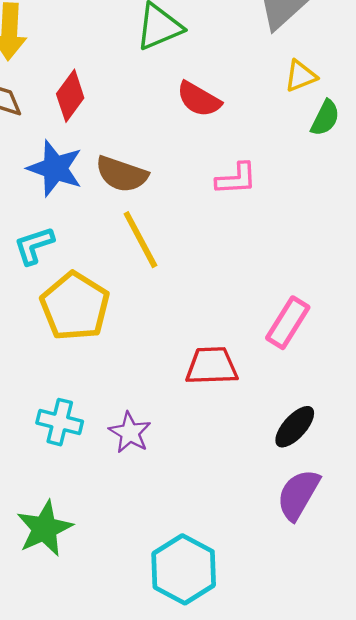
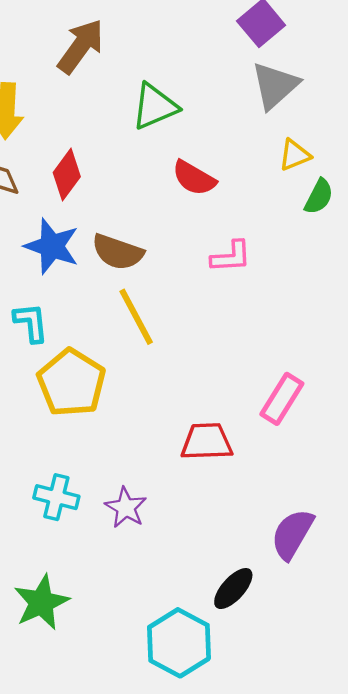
cyan L-shape: (34, 245) -> (31, 323), turned 102
black ellipse: (295, 427) -> (233, 589), moved
purple semicircle: (298, 495) -> (292, 534), moved

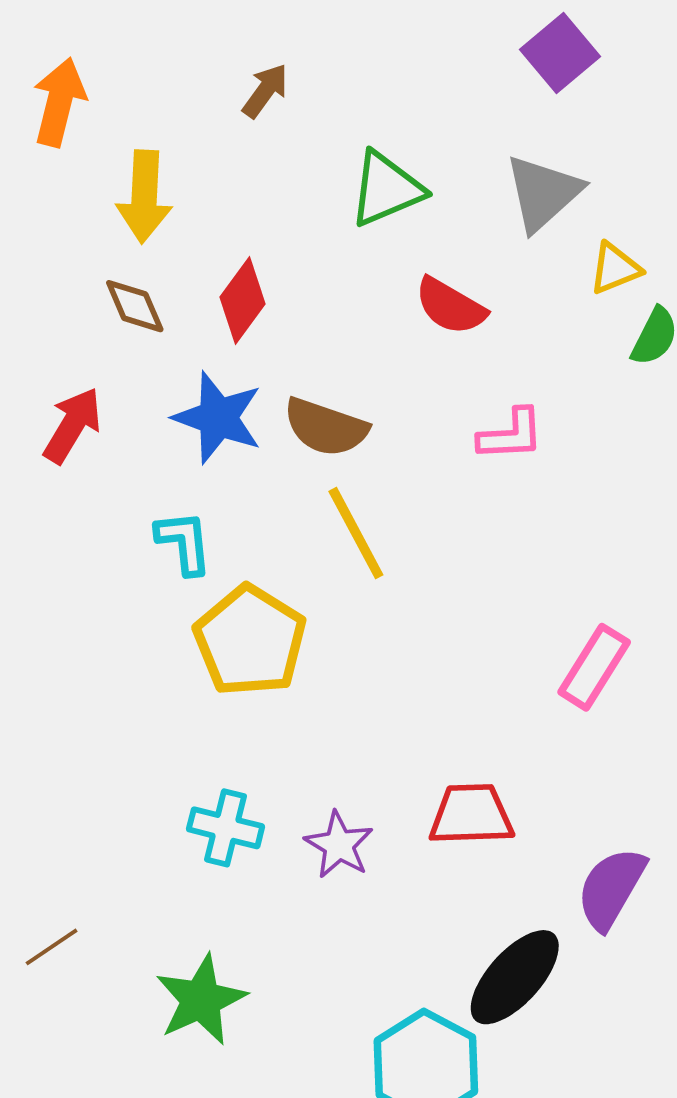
brown arrow: (81, 46) -> (265, 91), size x0.6
gray triangle: (275, 86) -> (543, 193), moved
red trapezoid: (207, 442) -> (471, 815), moved
black ellipse: (233, 589) -> (515, 977), size x1.4

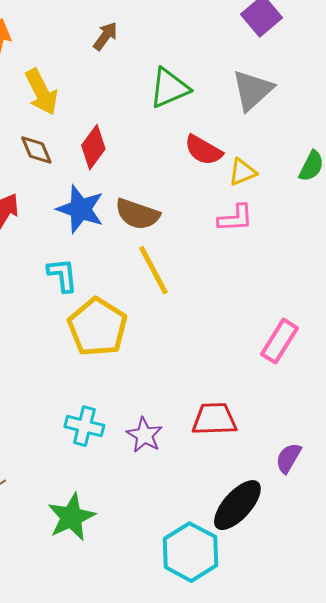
yellow arrow: (144, 197) -> (41, 92), turned -30
yellow triangle: (615, 268) -> (242, 172), moved
purple semicircle: (611, 888) -> (288, 458), size x0.7

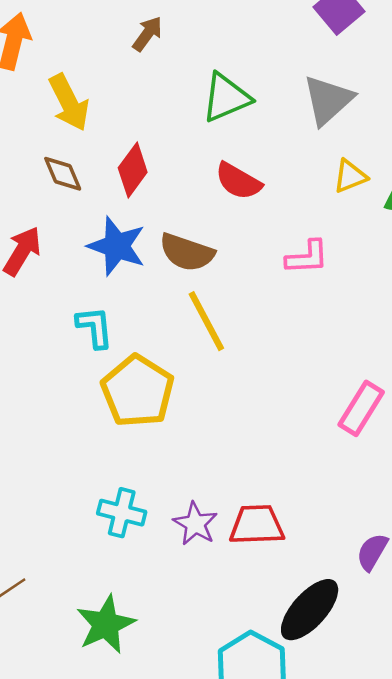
red semicircle: (203, 150) -> (238, 181), moved
yellow triangle: (242, 172) -> (350, 176), moved
red trapezoid: (214, 419) -> (257, 525), moved

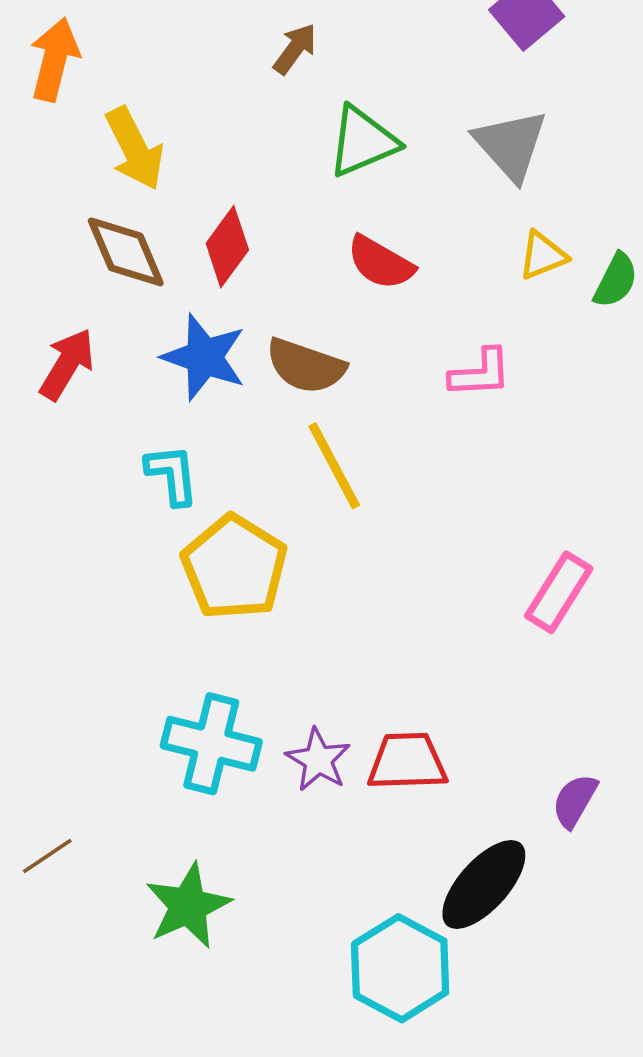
brown arrow: (147, 34) -> (295, 49), moved
gray triangle: (328, 100) -> (511, 145), turned -30
brown diamond: (63, 174) -> (126, 252), size x1.4
cyan cross: (122, 513) -> (211, 744), size x1.4

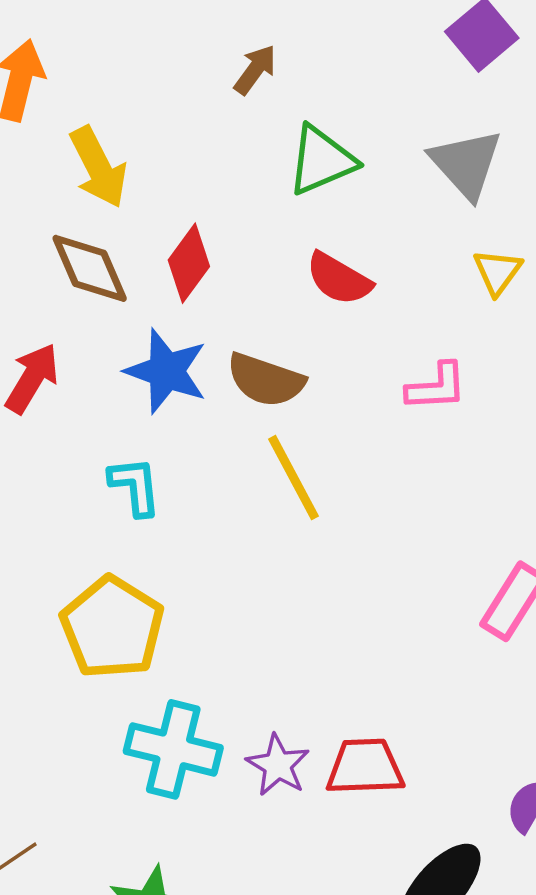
yellow triangle: (543, 255) -> (497, 272), turned -32
yellow pentagon: (234, 567) -> (112, 627), moved

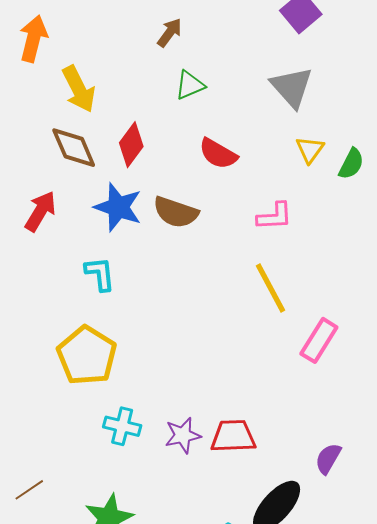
green triangle: (321, 160) -> (190, 85), moved, size x0.7
yellow line: (294, 478) -> (271, 288), moved
cyan cross: (173, 749) -> (122, 426), size x0.7
purple star: (278, 765) -> (183, 435), turned 30

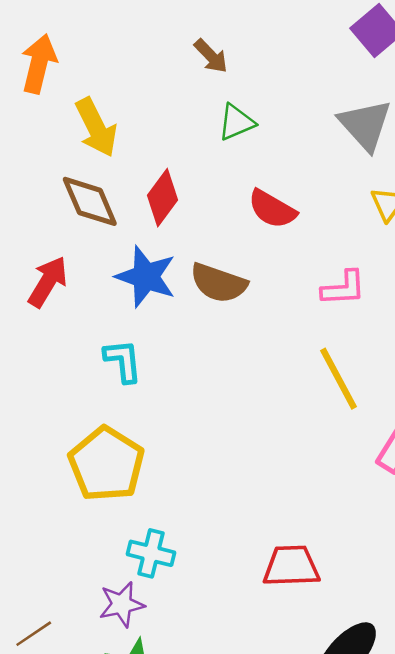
brown arrow: (170, 33) -> (211, 56), turned 100
purple star: (183, 435) -> (122, 604), moved

